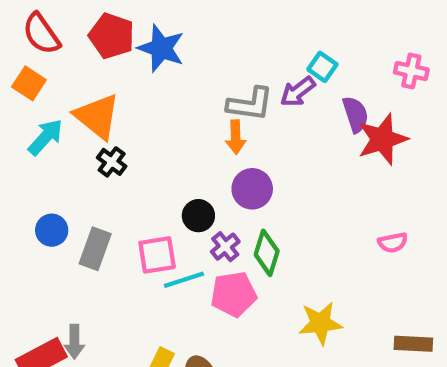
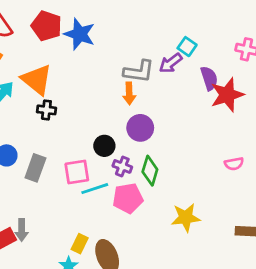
black cross: (112, 162) -> (46, 110), turned -30
purple cross: (225, 247) -> (122, 166), turned -30

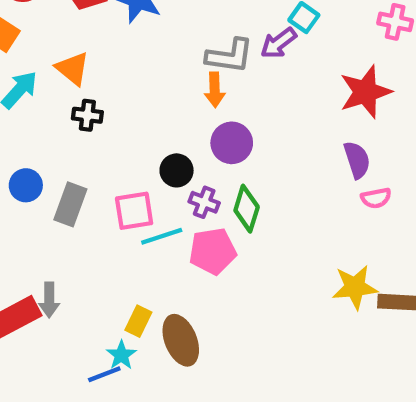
purple semicircle: (209, 78) -> (357, 160), moved
orange triangle: (37, 80) -> (73, 69), size x0.7
yellow star: (186, 218) -> (355, 287), moved

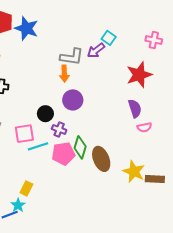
green diamond: (247, 209) -> (80, 147), moved
yellow star: (355, 287) -> (134, 172), turned 30
brown ellipse: (181, 340) -> (101, 159), moved

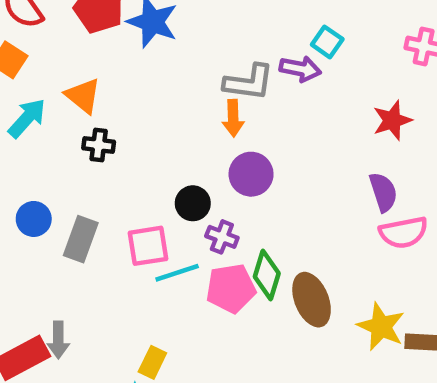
purple arrow: (96, 51) -> (300, 69), turned -132
red star: (139, 75) -> (392, 120), size x0.7
pink semicircle: (144, 127) -> (403, 232), size x1.5

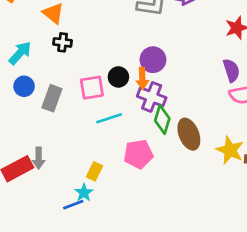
cyan arrow: (27, 118) -> (20, 53), moved
orange arrow: (233, 118) -> (142, 78), moved
purple cross: (222, 237) -> (152, 97), moved, size x1.5
pink square: (148, 246) -> (92, 88), moved
pink pentagon: (231, 288) -> (138, 154), moved

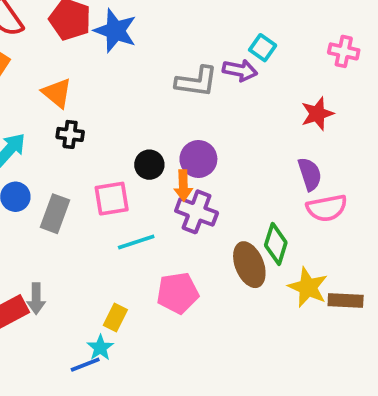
black circle: (118, 77) -> (149, 165), moved
green diamond: (162, 120) -> (276, 244), moved

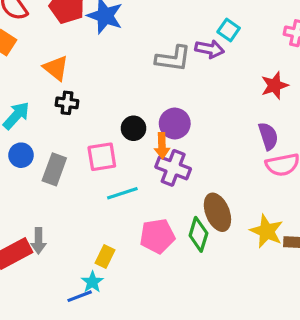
green diamond: (276, 244) -> (198, 234), moved

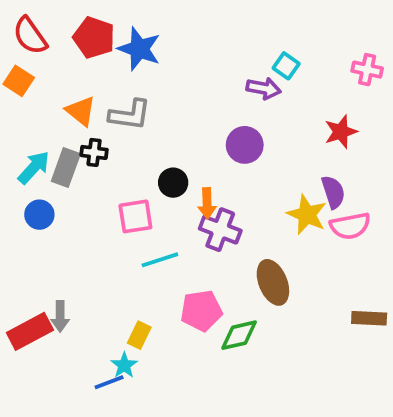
gray L-shape: (173, 59) -> (130, 115), moved
purple circle: (175, 123) -> (245, 145), moved
gray rectangle: (54, 169) -> (66, 168), moved
yellow star: (267, 231) -> (307, 215), moved
green diamond: (198, 234) -> (239, 335), moved, turned 60

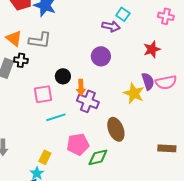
pink semicircle: (350, 226) -> (166, 82), moved

